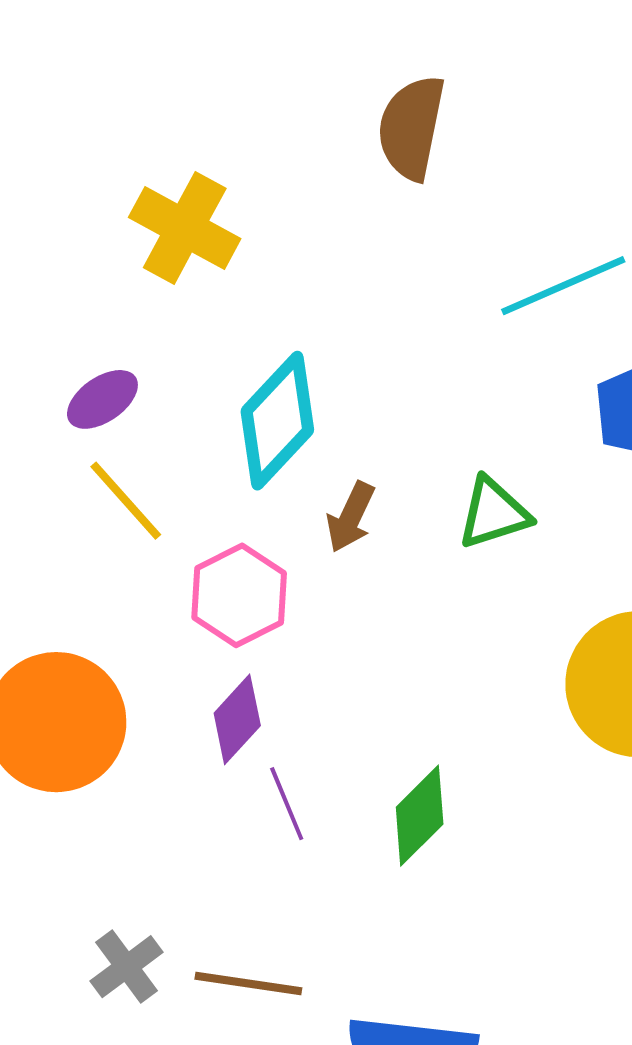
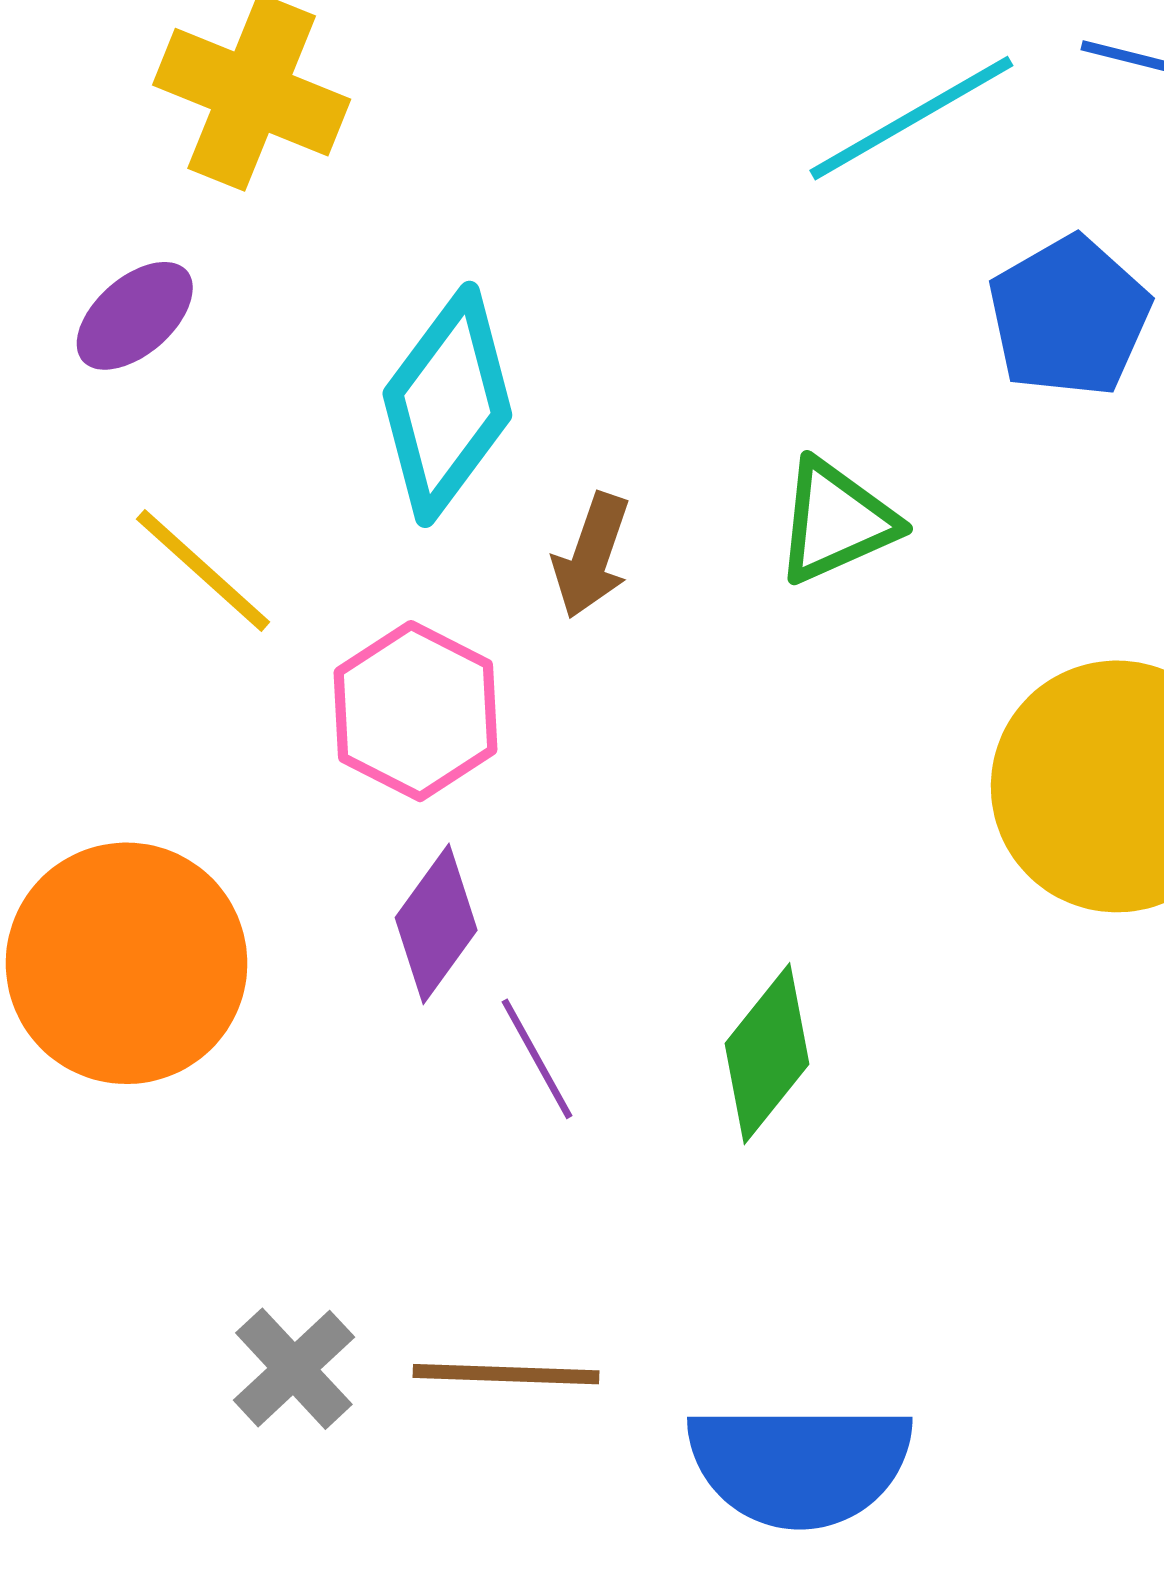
purple ellipse: (102, 399) -> (135, 316), moved

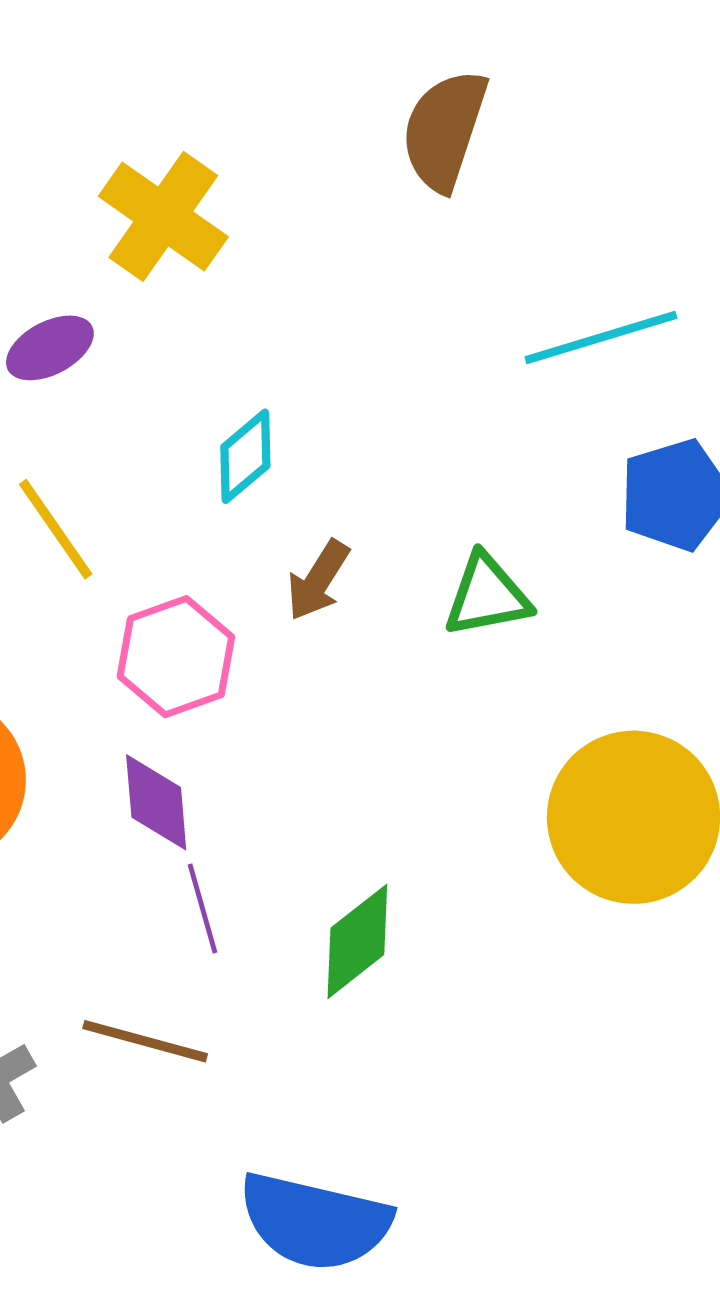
cyan diamond: (447, 404) -> (245, 456), size x0.6
purple diamond: (436, 924) -> (156, 802), turned -54
brown line: (506, 1374) -> (145, 1041), moved

